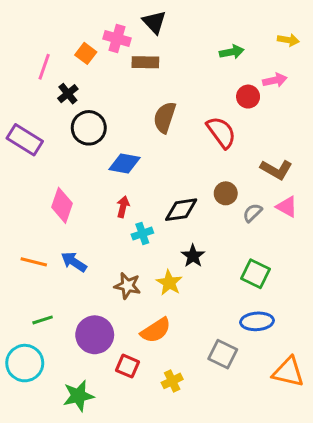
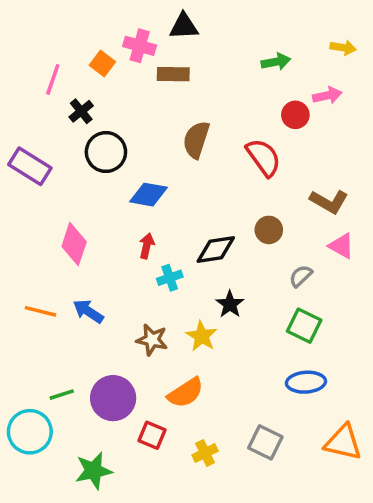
black triangle: (154, 22) -> (184, 26), turned -50
gray semicircle: (253, 213) -> (301, 276), moved
green line: (43, 320) -> (62, 395), moved
gray square: (223, 354) -> (265, 442), moved

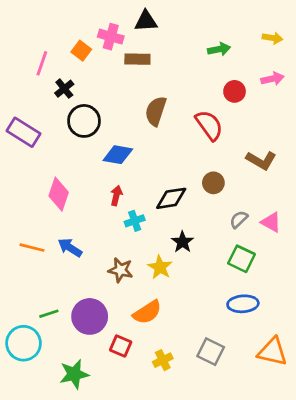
pink arrow: (327, 95) -> (272, 79), moved
pink triangle: (341, 246) -> (271, 222), moved

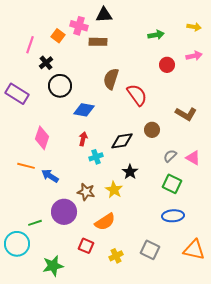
red semicircle: (209, 125) -> (137, 95), moved
orange line: (32, 248) -> (26, 166), moved
purple circle: (90, 316) -> (64, 212), moved

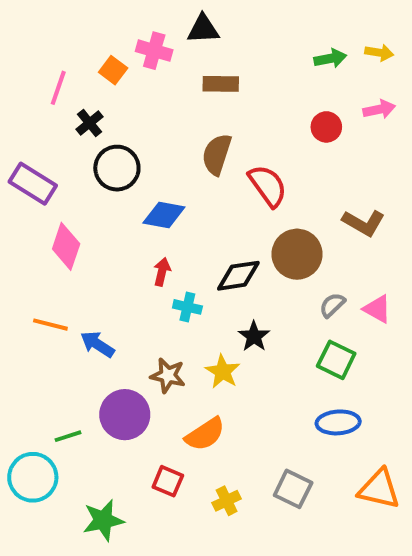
green arrow: (156, 35) -> (330, 58), moved
brown rectangle: (98, 42) -> (221, 84), moved
brown circle: (152, 130) -> (297, 254), size x1.6
pink diamond: (42, 138) -> (66, 246), moved
cyan cross: (96, 157) -> (187, 307), turned 32

